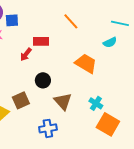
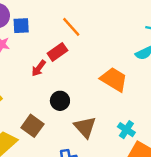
orange line: (71, 21) -> (71, 27), moved
red rectangle: (41, 41) -> (57, 52), turned -35
brown square: (21, 100) -> (32, 126), turned -30

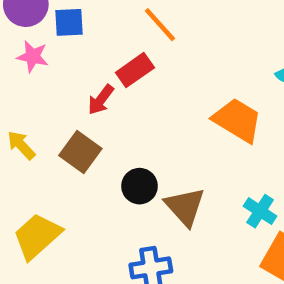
black circle: (60, 101) -> (139, 186), moved
brown square: (32, 126) -> (80, 152), moved

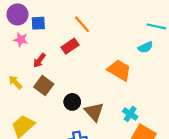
red arrow: (101, 100) -> (39, 60), moved

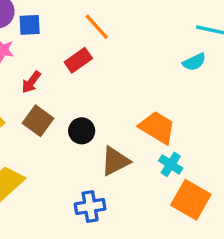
orange trapezoid: (119, 70) -> (157, 127), moved
black circle: (72, 102) -> (82, 131), moved
brown triangle: (94, 112) -> (115, 161), turned 45

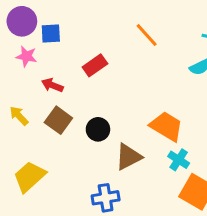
orange line: (97, 27) -> (147, 35), moved
red arrow: (31, 82) -> (52, 85), turned 75

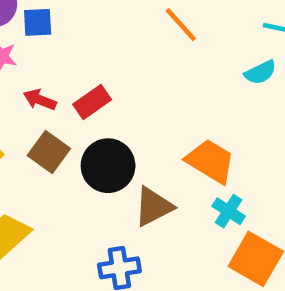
red rectangle: (95, 65) -> (92, 102), moved
black circle: (98, 129) -> (108, 166), size x1.5

